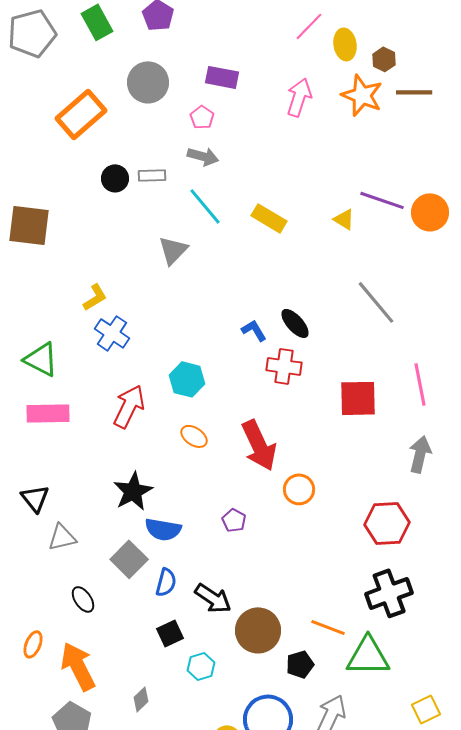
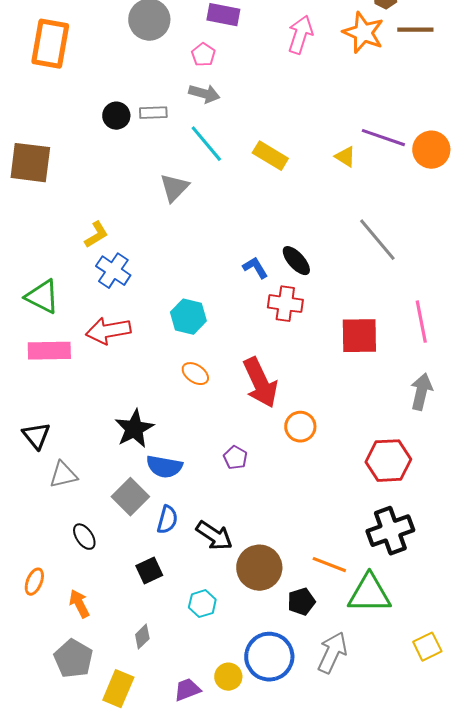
orange rectangle: (81, 114) -> (50, 44), moved, turned -39
red arrow: (129, 406) -> (108, 331), moved, turned -126
black square: (170, 633) -> (149, 571), moved
orange arrow: (78, 666) -> (79, 604), size x0.6

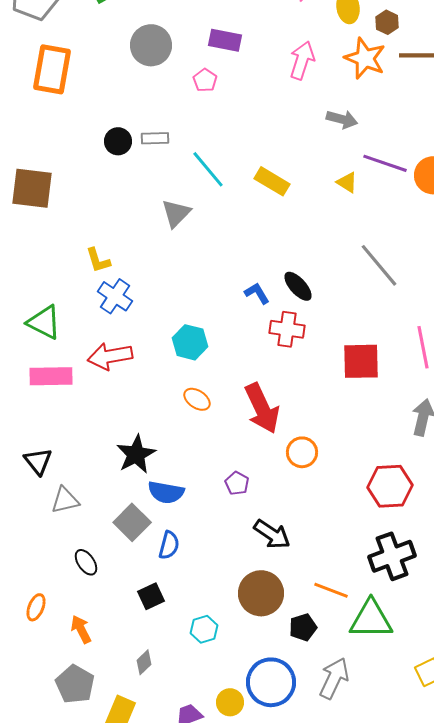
gray arrow: (204, 94) -> (342, 119), moved
yellow L-shape: (96, 235) -> (98, 260), turned 104
black arrow: (214, 536) -> (272, 534), moved

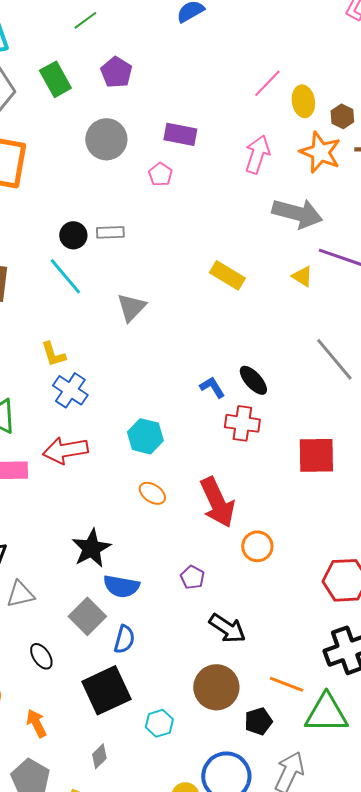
gray arrow: (342, 119) -> (297, 213), size x1.6
cyan line: (208, 169) -> (65, 276), moved
black square: (151, 596) -> (106, 690), size x1.8

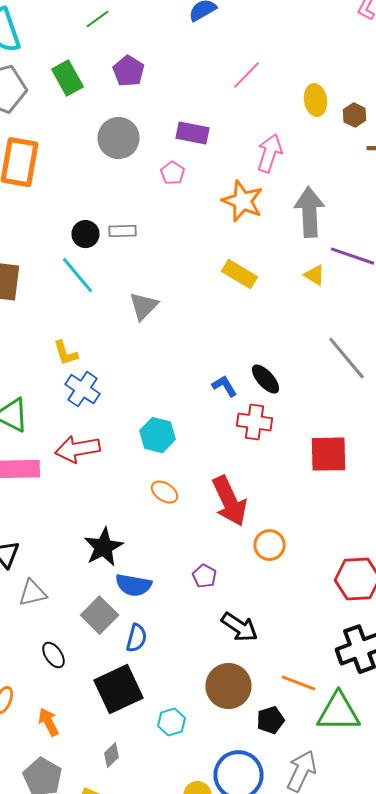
pink line: (267, 83) -> (246, 75), moved
orange star: (320, 152) -> (242, 201), moved
gray arrow: (297, 213) -> (310, 212), turned -108

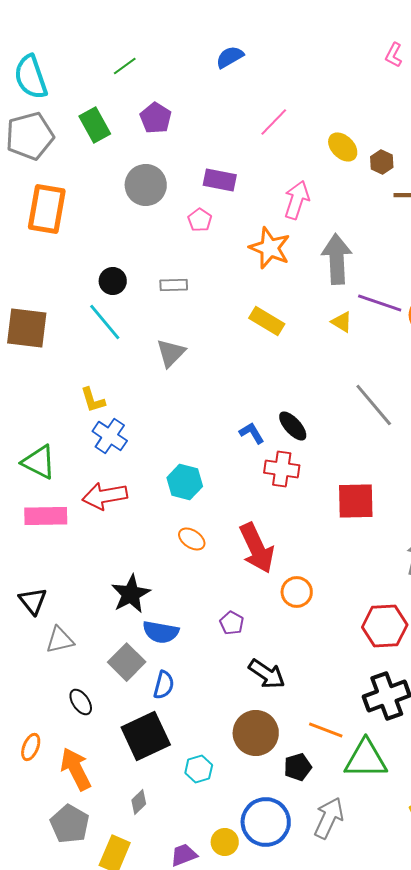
yellow ellipse: (316, 100) -> (343, 147), turned -36
gray rectangle: (122, 231) -> (174, 285), moved
orange arrow: (48, 722) -> (76, 769), size x1.5

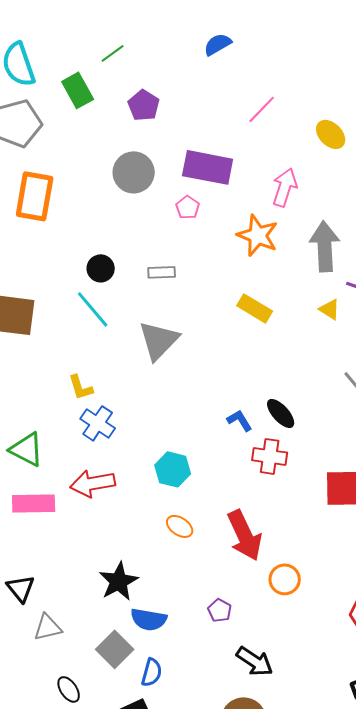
green rectangle: (95, 125) -> (78, 90), moved
purple rectangle: (220, 180) -> (208, 167), size x1.5
gray triangle: (171, 353) -> (159, 340), size x1.4

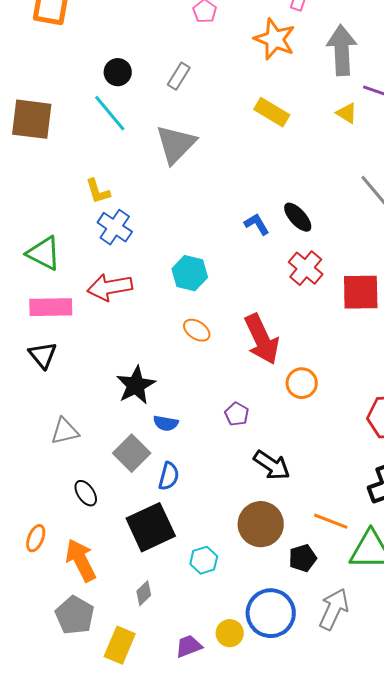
gray rectangle: (162, 272) -> (179, 76), turned -56
red cross: (270, 456) -> (306, 268), moved, turned 32
black triangle: (21, 588) -> (43, 355), moved
blue semicircle: (149, 619) -> (166, 423), size x0.7

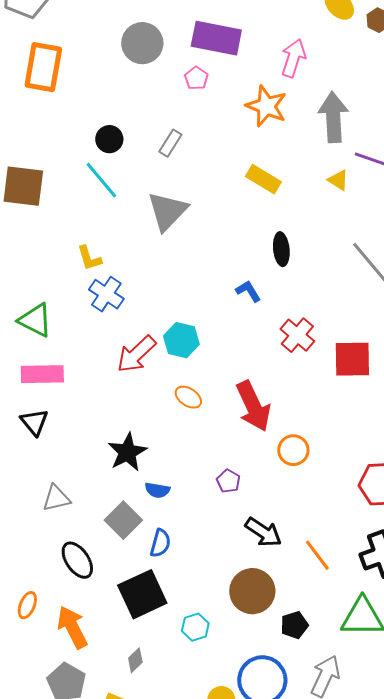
black ellipse: (298, 217) -> (281, 249), moved, turned 36
red arrow: (110, 287) -> (136, 354), moved, turned -33
black ellipse: (86, 493) -> (77, 560), size x1.4
orange line: (331, 521) -> (317, 555), moved, turned 32

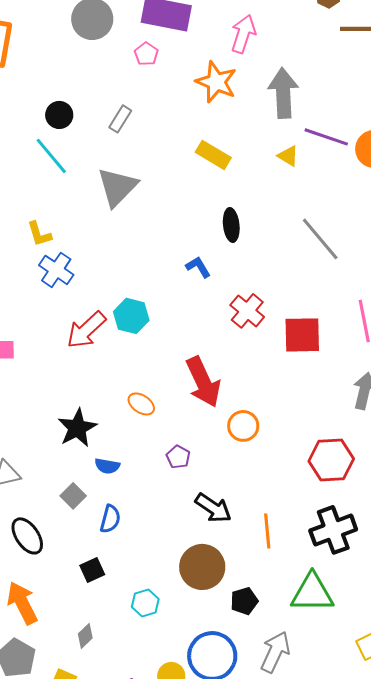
orange ellipse: (188, 397) -> (141, 404), moved
gray square: (123, 520) -> (73, 496), size x0.7
orange line: (317, 555) -> (267, 531), turned 32
black square: (142, 594) -> (92, 570), size x0.5

